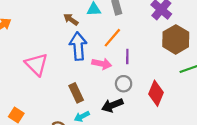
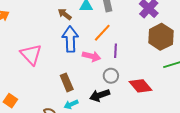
red diamond: (156, 93) -> (141, 86), turned -65

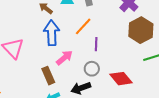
pink arrow: (92, 56) -> (64, 58), moved, turned -54

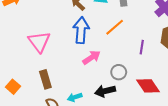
purple line: (96, 44) -> (142, 47), moved
brown rectangle: (48, 76) -> (45, 79), moved

